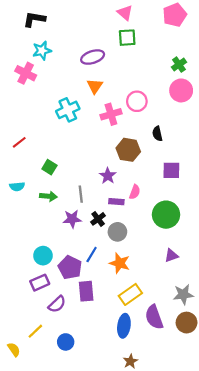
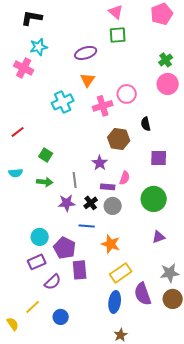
gray circle: (117, 232) -> (113, 206), moved
blue line: (92, 255) -> (87, 226), moved, turned 63

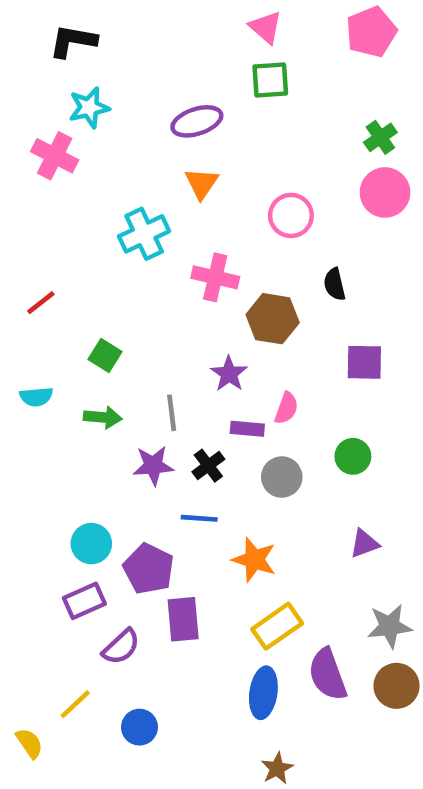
pink cross: (103, 106) -> (215, 277), moved, turned 30
green circle: (154, 199) -> (353, 456), size x0.6
gray circle: (113, 206) -> (282, 477), moved

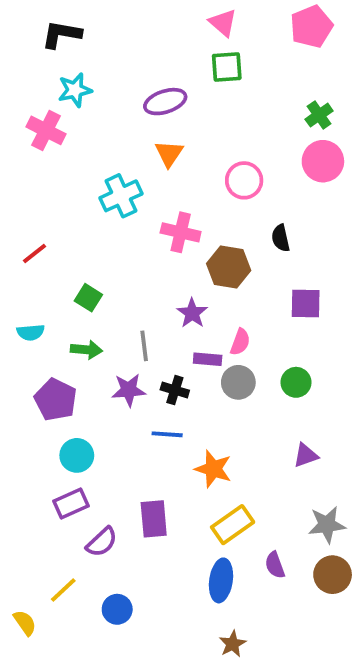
black cross: (208, 466) -> (175, 390), turned -36
gray circle: (282, 477) -> (238, 382), moved
purple pentagon: (149, 569) -> (56, 400), moved
purple semicircle: (328, 674) -> (275, 565), size x0.6

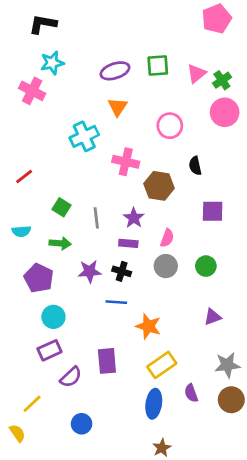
pink triangle: (223, 23) -> (197, 74), moved, turned 40
green square: (227, 67) -> (158, 66), moved
gray line: (144, 346) -> (96, 218), moved
purple rectangle: (208, 359) -> (128, 243), moved
yellow line: (63, 590) -> (32, 404), moved

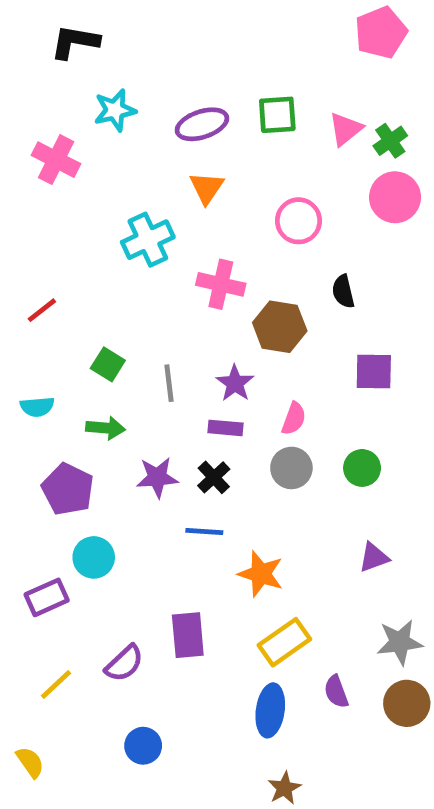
cyan star: (52, 63) -> (115, 110), moved
black cross: (122, 271) -> (214, 477), turned 30
purple rectangle: (49, 350) -> (47, 597), moved
yellow line: (32, 404) -> (56, 685), moved

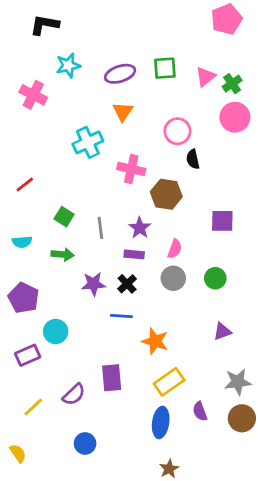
black semicircle: (343, 291) -> (193, 159), moved
purple pentagon: (68, 489) -> (23, 298), moved

